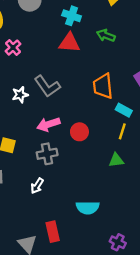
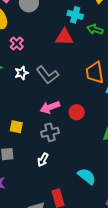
cyan cross: (72, 16) -> (75, 15), moved
white star: (20, 95) -> (21, 73), moved
cyan semicircle: (88, 208) -> (87, 176), turned -138

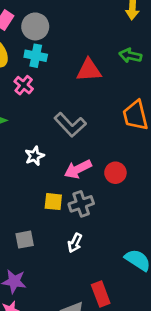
cyan cross: (75, 15) -> (36, 56), moved
white star: (21, 73) -> (34, 156), moved
yellow square: (16, 127) -> (53, 202), moved

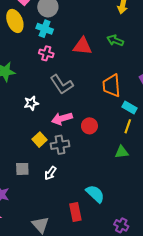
pink cross: (24, 85) -> (46, 53), moved, turned -32
yellow square: (53, 202) -> (40, 140), turned 32
gray square: (25, 240) -> (22, 169), moved
red rectangle: (101, 294) -> (75, 212), moved

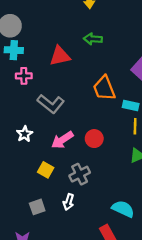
gray cross: (60, 145) -> (80, 174), moved

